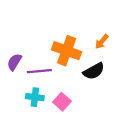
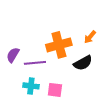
orange cross: (67, 51) -> (59, 45), turned -35
pink square: (62, 102) -> (55, 90), turned -35

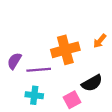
black semicircle: (83, 63) -> (92, 83), moved
pink square: (55, 90) -> (72, 100), moved, turned -35

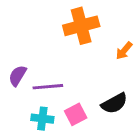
orange cross: (65, 50) -> (81, 26), moved
pink square: (72, 100) -> (76, 114), moved

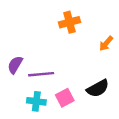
orange cross: (81, 26) -> (69, 22), size x0.7

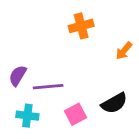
cyan cross: (36, 101) -> (27, 116), moved

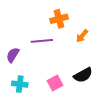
orange arrow: (124, 51) -> (82, 36), moved
purple line: (48, 87) -> (42, 41), moved

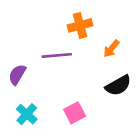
black semicircle: (83, 75) -> (118, 85), moved
cyan cross: (20, 84) -> (27, 114), turned 35

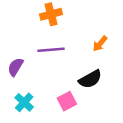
orange cross: (80, 25) -> (51, 14), moved
black semicircle: (118, 85) -> (90, 79), moved

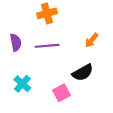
purple semicircle: (15, 67) -> (16, 42), moved, turned 138
cyan cross: (24, 102) -> (22, 84), moved

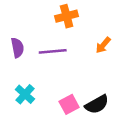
orange cross: (47, 13) -> (67, 16), moved
black semicircle: (83, 73) -> (97, 104), moved

